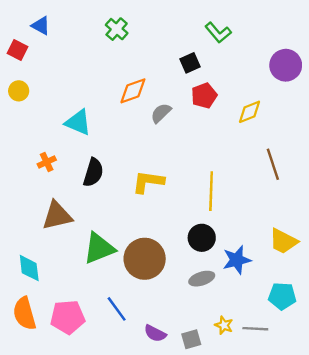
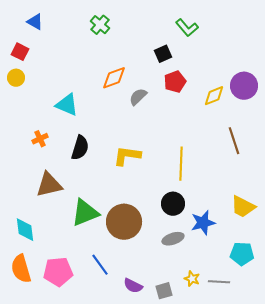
red square: (17, 50) -> (20, 52), moved
purple circle: (286, 65) -> (244, 86), moved

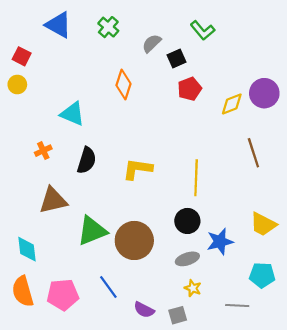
blue triangle: (35, 22) -> (58, 25), moved, size x1.5
orange diamond: (114, 78) -> (123, 84), turned -52
gray semicircle: (138, 97) -> (152, 43), moved
yellow star: (192, 279) -> (193, 288), moved

